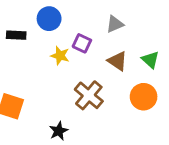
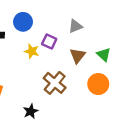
brown triangle: (118, 61) -> (78, 56), turned 35

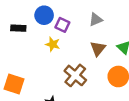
purple square: (49, 41) -> (62, 25), moved

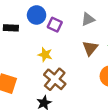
yellow star: (53, 44) -> (45, 55), moved
brown cross: (75, 75) -> (55, 79), moved

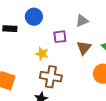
purple square: (55, 25) -> (60, 37), moved, turned -32
brown cross: (55, 79) -> (51, 77), turned -30

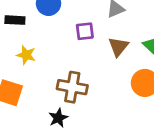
yellow star: (42, 54) -> (26, 55), moved

